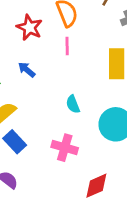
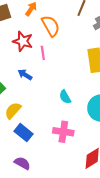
pink line: (67, 46) -> (43, 53), moved

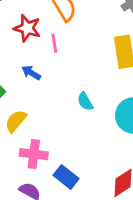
pink cross: (63, 132) -> (34, 154), moved
blue rectangle: (23, 133) -> (66, 177), moved

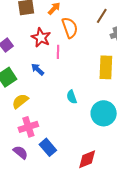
pink cross: (34, 154) -> (28, 127), turned -36

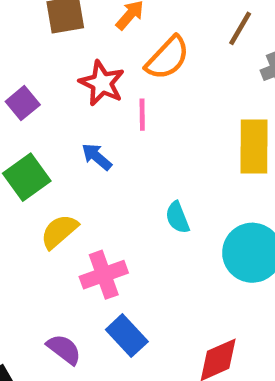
orange semicircle: (70, 28) -> (167, 58), turned 65
pink cross: (28, 127) -> (104, 275), moved

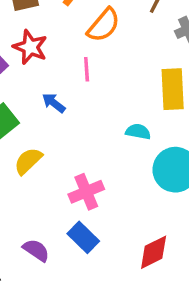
red star: (102, 83) -> (30, 47), moved
cyan semicircle: (177, 218) -> (138, 132), moved, turned 125
pink cross: (104, 275) -> (86, 192), moved

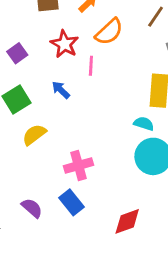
red star: (30, 47) -> (64, 44), moved
cyan semicircle: (138, 132) -> (144, 124), moved

